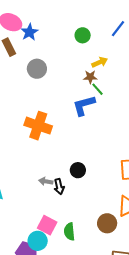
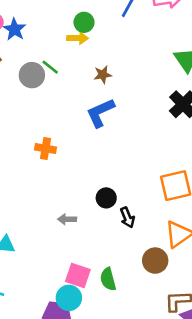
yellow arrow: (100, 62) -> (78, 38), moved, turned 35
green line: (97, 89) -> (50, 67), moved
orange cross: (38, 126) -> (46, 148), size x0.6
black arrow: (59, 187) -> (127, 217), moved

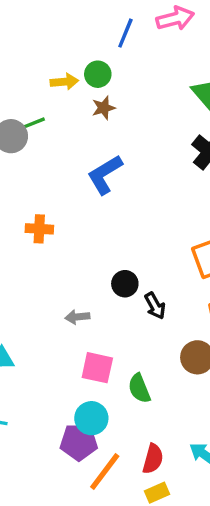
green circle: (84, 22) -> (98, 74), moved
green line: (50, 67) -> (33, 123), turned -54
brown star: (103, 75) -> (104, 108), moved
pink square: (78, 275) -> (97, 368), moved

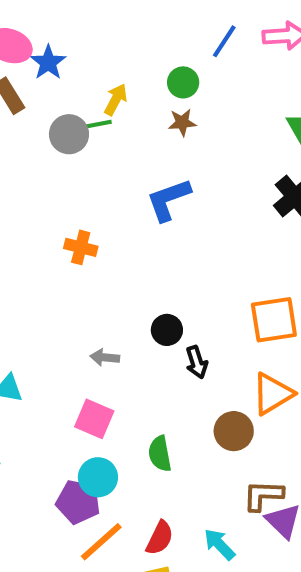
yellow arrow: (64, 82) -> (116, 100), moved, turned -68
pink square: (97, 368) -> (94, 419), moved

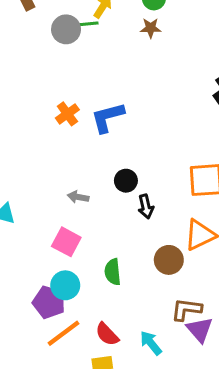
blue L-shape: (168, 200) -> (108, 117), moved
orange cross: (81, 247) -> (67, 114), turned 35
red semicircle: (160, 538) -> (107, 334), turned 105

